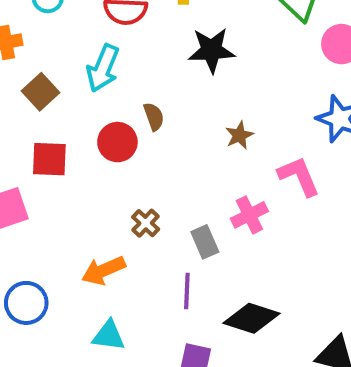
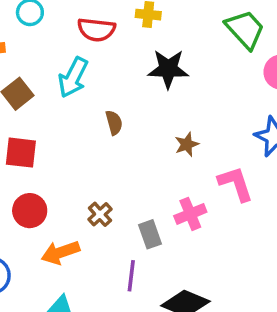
red circle: (117, 142) -> (30, 211), moved

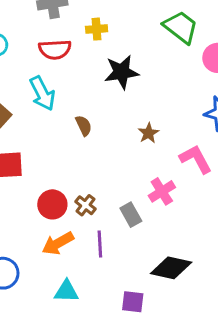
cyan arrow: (73, 77) -> (42, 93), turned -44
red circle: (30, 211) -> (52, 204), moved
purple line: (131, 276) -> (100, 244), moved

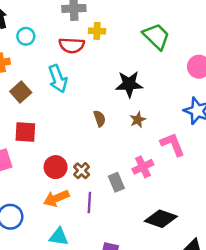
green trapezoid: (181, 27) -> (156, 36), moved
yellow cross: (97, 29) -> (97, 31), moved
black star: (122, 72) -> (129, 84), moved
brown semicircle: (84, 126) -> (100, 119), moved
black diamond: (171, 268) -> (161, 219), moved

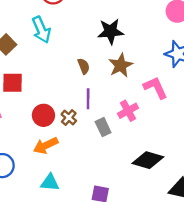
brown star: (138, 120) -> (121, 65), size x1.5
purple line: (89, 203) -> (88, 99), moved

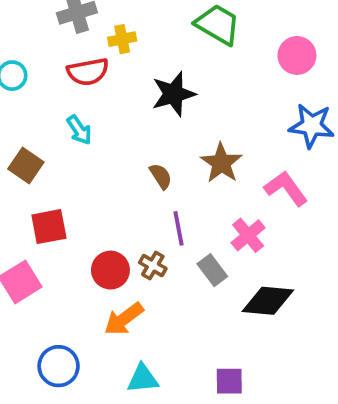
cyan arrow: (41, 30) -> (79, 130), size x0.7
black star: (111, 31) -> (174, 94), moved
black diamond: (148, 160) -> (268, 301), moved

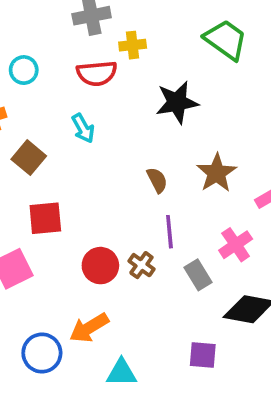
orange arrow: (124, 319) -> (89, 328), moved
purple square: (229, 381) -> (203, 355), moved

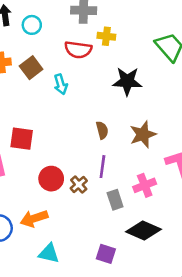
cyan circle: (24, 70) -> (32, 25), moved
brown square: (29, 158) -> (31, 68), moved

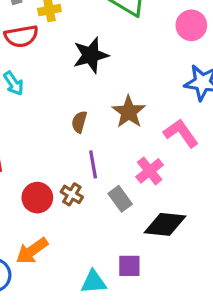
brown semicircle: (102, 130) -> (79, 122), turned -132
cyan triangle: (49, 253) -> (94, 282), moved

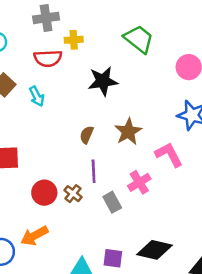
black diamond: (165, 224) -> (154, 250), moved

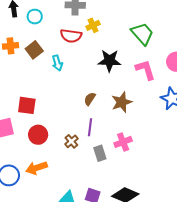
yellow cross: (74, 40) -> (93, 25), turned -32
pink L-shape: (169, 155) -> (145, 70), moved
red circle: (44, 193) -> (38, 135), moved

